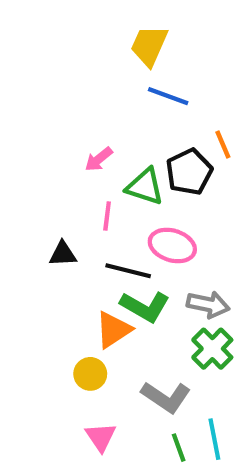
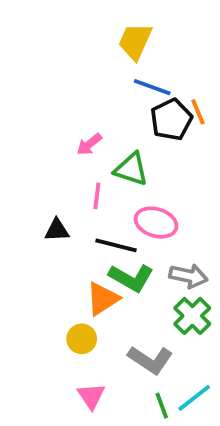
orange line: (223, 144) -> (198, 112), moved
black pentagon: (189, 172) -> (171, 120), moved
cyan line: (214, 439) -> (194, 398), turned 63

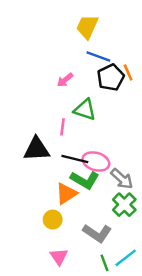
pink arrow: (89, 144) -> (65, 80), moved
pink ellipse: (156, 223) -> (96, 161), moved
black triangle: (57, 230) -> (37, 149), size x1.6
gray arrow: (188, 276) -> (122, 179), turned 30

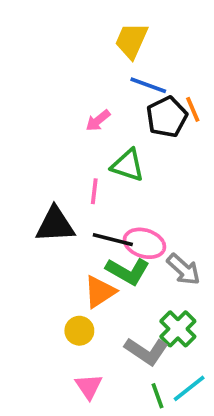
green cross: (124, 205) -> (178, 329), moved

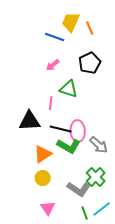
blue line: (148, 85) -> (55, 37), moved
orange line: (193, 109) -> (90, 28), moved
pink ellipse: (144, 243) -> (78, 131), turned 70
orange triangle: (100, 292) -> (43, 154), moved

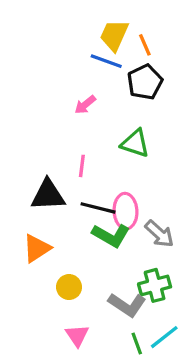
blue line: (55, 37) -> (106, 61), moved
black pentagon: (90, 63) -> (145, 82), moved
green triangle: (69, 89) -> (135, 143), moved
orange triangle: (43, 154) -> (37, 248), moved
green cross: (96, 177) -> (155, 285), turned 30

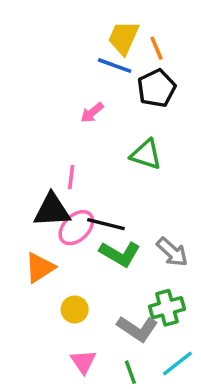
pink line: (82, 166) -> (71, 177), moved
pink ellipse: (126, 211) -> (76, 228), moved, turned 48
green line: (137, 344) -> (130, 372), moved

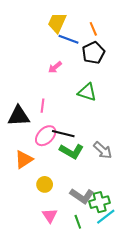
yellow trapezoid: (123, 38) -> (57, 23), moved
black triangle: (52, 210) -> (19, 116), moved
green cross: (167, 308) -> (100, 202), moved

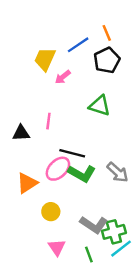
yellow trapezoid: (57, 23) -> (45, 59), moved
blue line: (68, 39) -> (78, 45), turned -54
black triangle: (19, 116) -> (21, 133), size x0.7
pink ellipse: (46, 136) -> (58, 169), moved

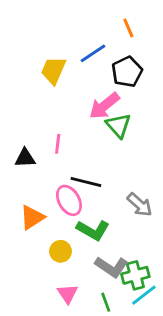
orange line: (107, 33) -> (128, 28), moved
pink arrow: (63, 77) -> (104, 106), moved, size x1.6
green triangle: (100, 106) -> (118, 125), turned 30
pink ellipse: (58, 169) -> (69, 200), turned -75
green L-shape: (82, 174) -> (93, 230), moved

